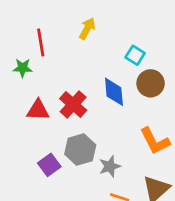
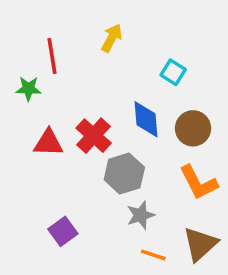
brown circle: (151, 83) -> (193, 128), moved
gray hexagon: (80, 149) -> (124, 174), moved
purple square: (49, 165) -> (63, 231), moved

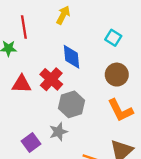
cyan square: (173, 72) -> (113, 38), moved
blue diamond: (146, 119) -> (72, 57), moved
gray star: (141, 215) -> (58, 132), moved

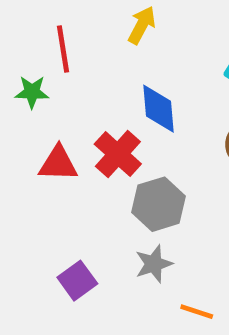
gray star: (58, 132) -> (154, 264), moved

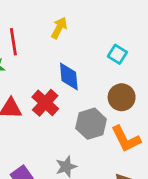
gray hexagon: (158, 204) -> (91, 124), moved

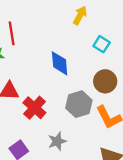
yellow arrow: (59, 28) -> (80, 15), moved
red cross: (45, 103) -> (34, 108), moved

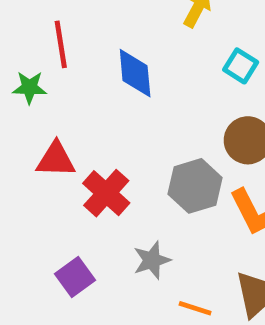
blue diamond: (60, 63) -> (135, 73), moved

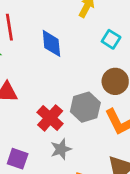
red cross: (106, 193) -> (50, 118), moved
purple square: (75, 277) -> (18, 159), turned -35

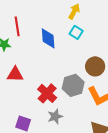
cyan square: (111, 39) -> (76, 32), moved

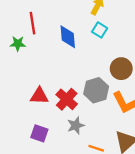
red triangle: (15, 74) -> (39, 96), moved

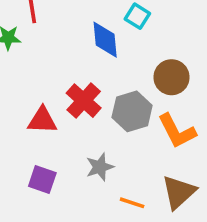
blue diamond: (68, 37) -> (105, 40), moved
red cross: (67, 99) -> (84, 101), moved

